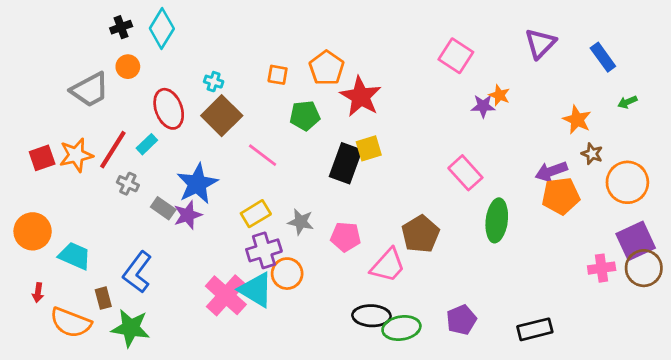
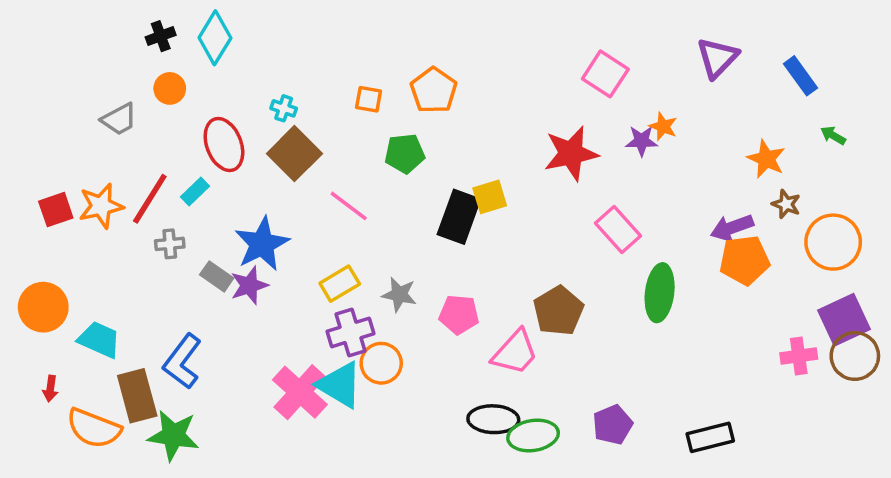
gray trapezoid: (90, 90) -> (119, 119), size x0.7
red star: (361, 97) -> (571, 154), moved, turned 30
green arrow: (627, 102) -> (833, 135), turned 54
gray cross: (128, 184) -> (170, 244), turned -30
brown rectangle: (103, 298) -> (137, 396), size x1.8

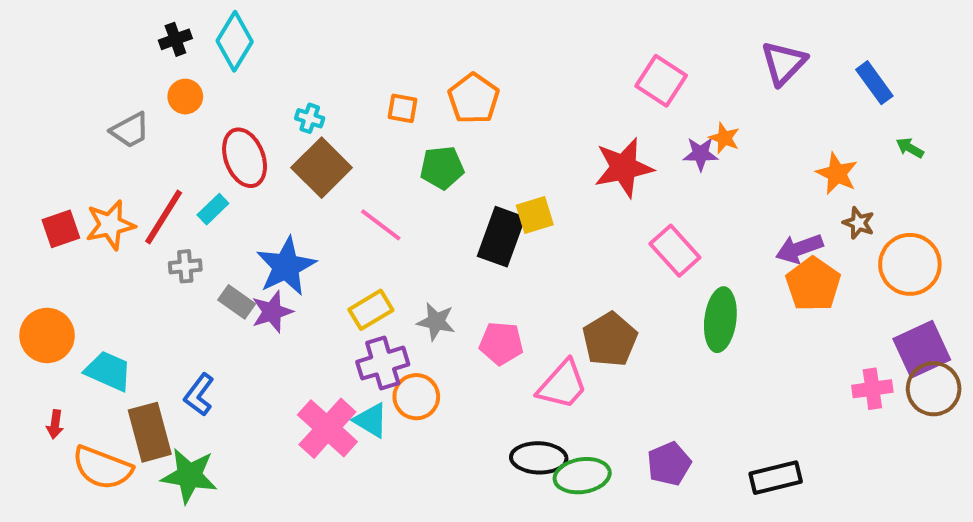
orange pentagon: (745, 260) -> (813, 284), turned -30
blue L-shape: (182, 361) -> (199, 395), size x0.7
cyan triangle: (340, 385) -> (371, 420), size x0.7

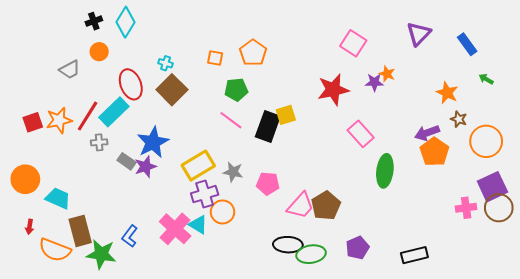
cyan rectangle: (213, 209) -> (114, 112), size x1.8
pink line: (381, 225) -> (231, 120), moved
yellow rectangle: (371, 310) -> (198, 166), size x1.4
brown pentagon: (610, 339) -> (326, 206), moved
blue L-shape: (199, 395) -> (130, 236), moved

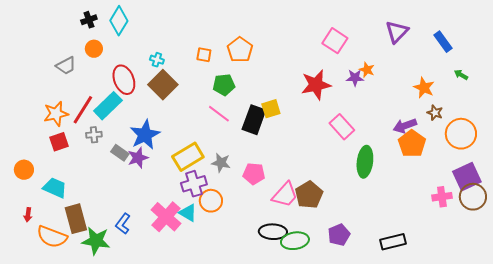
red square: (33, 122) -> (59, 142), moved
orange circle: (25, 179) -> (24, 170), size x0.7

